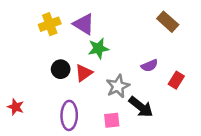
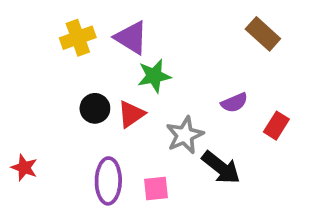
pink square: (112, 120) -> (156, 189), moved

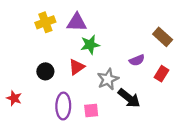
brown rectangle: (263, 34) -> (163, 37), moved
purple triangle: (131, 38) -> (77, 22), turned -30
black circle: (95, 108) -> (45, 71), moved

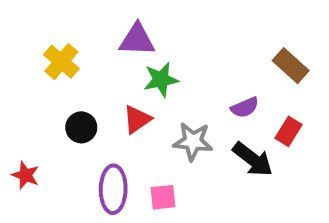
yellow cross: (45, 22) -> (61, 62), moved, turned -30
gray star: (108, 79) -> (193, 141), turned 30
black arrow: (129, 98) -> (253, 159), moved

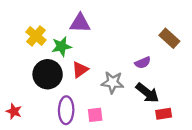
green star: (161, 80) -> (61, 46), moved
black circle: (81, 127) -> (48, 74), size x1.6
red rectangle: (289, 131) -> (164, 114), moved, turned 49
red star: (25, 175) -> (14, 111), moved

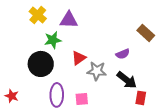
yellow cross: (36, 36) -> (38, 15), moved
red triangle: (80, 70) -> (79, 58), moved
red rectangle: (164, 114) -> (141, 98), turned -72

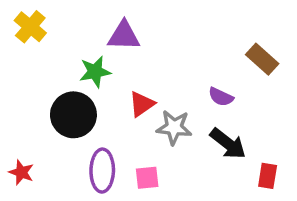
yellow cross: (38, 15) -> (30, 27), moved
purple semicircle: (123, 54) -> (221, 97), turned 48
red rectangle: (141, 98) -> (268, 176), moved

